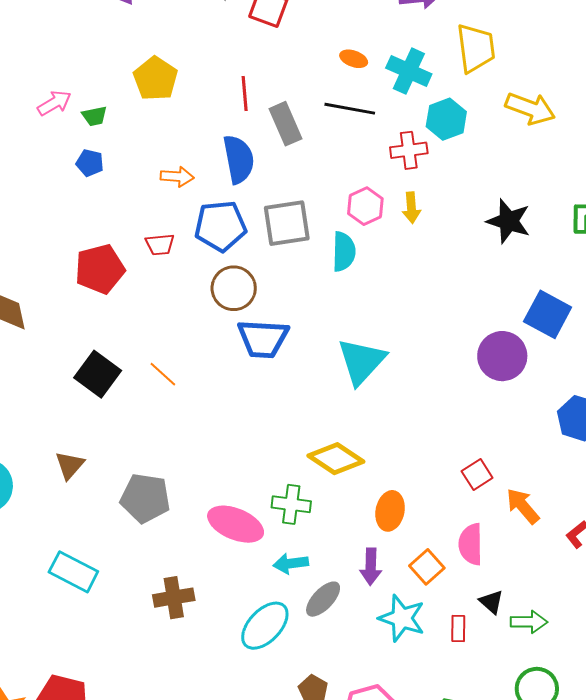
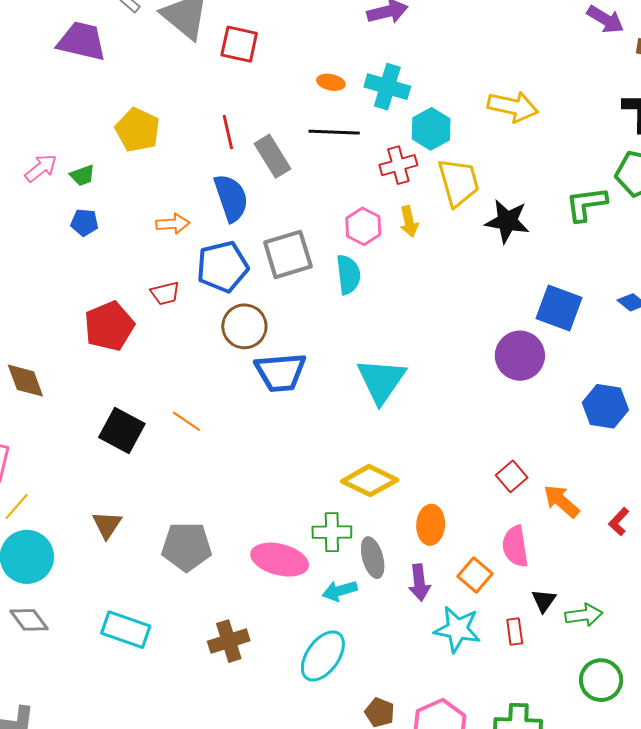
yellow trapezoid: (476, 48) -> (459, 182), moved
gray ellipse: (323, 599) -> (373, 558), moved, turned -51
black triangle: (491, 602) -> (544, 601), turned 32

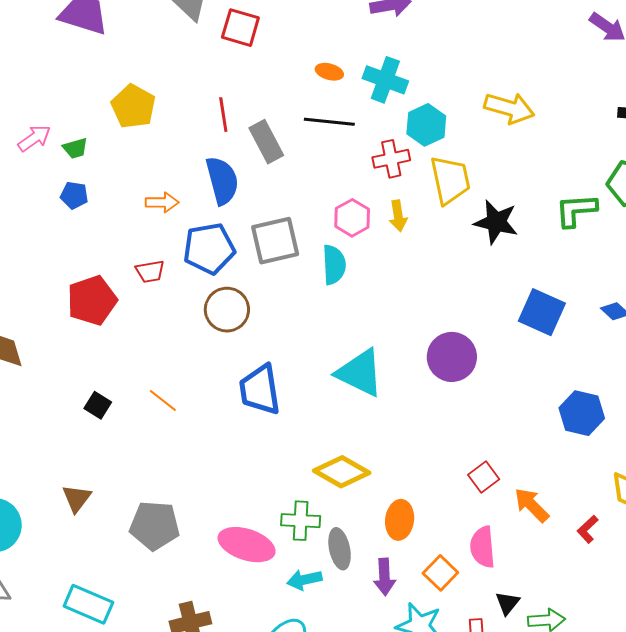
purple circle: (520, 356) -> (452, 357), moved
blue trapezoid: (280, 372) -> (260, 390), moved, turned 82
cyan triangle: (381, 381) -> (360, 373), turned -42
black square: (122, 430) -> (98, 405), size x0.6

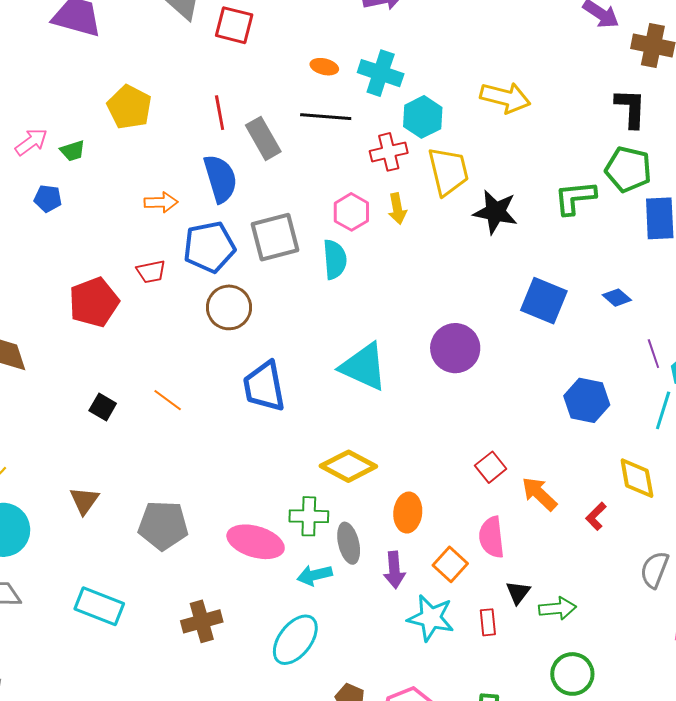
blue pentagon: (74, 195) -> (48, 198), moved

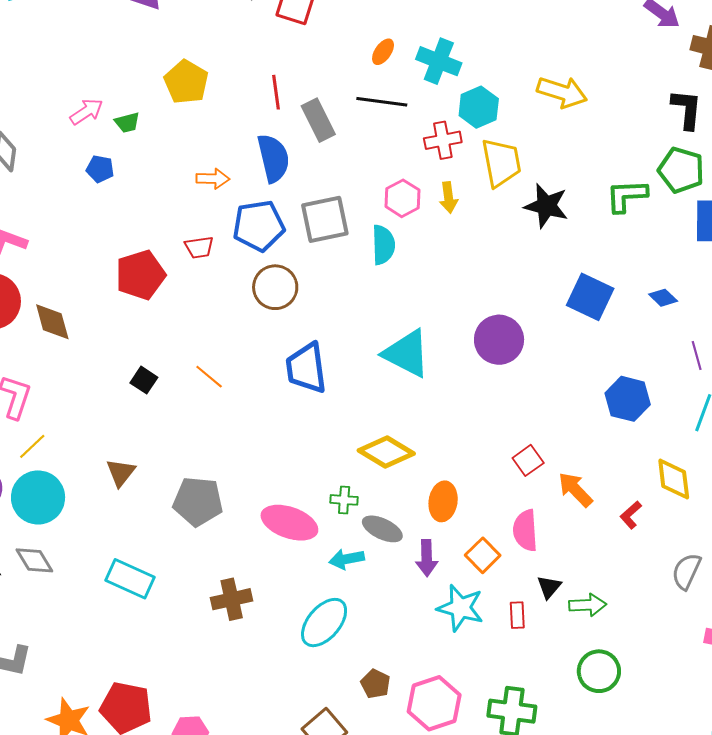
orange ellipse: (324, 67) -> (383, 52), turned -72
green cross: (309, 516) -> (344, 500), size x0.7
gray ellipse: (349, 543) -> (382, 529), turned -54

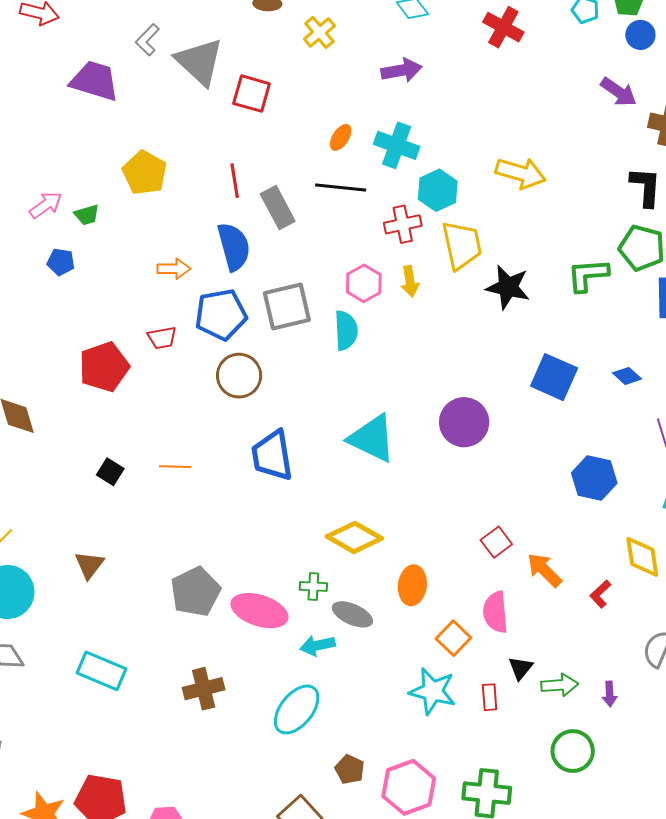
orange line: (209, 377) -> (175, 467), turned -36
gray pentagon: (198, 501) -> (195, 592), moved, turned -30
purple arrow: (427, 558) -> (610, 694), moved, size x0.7

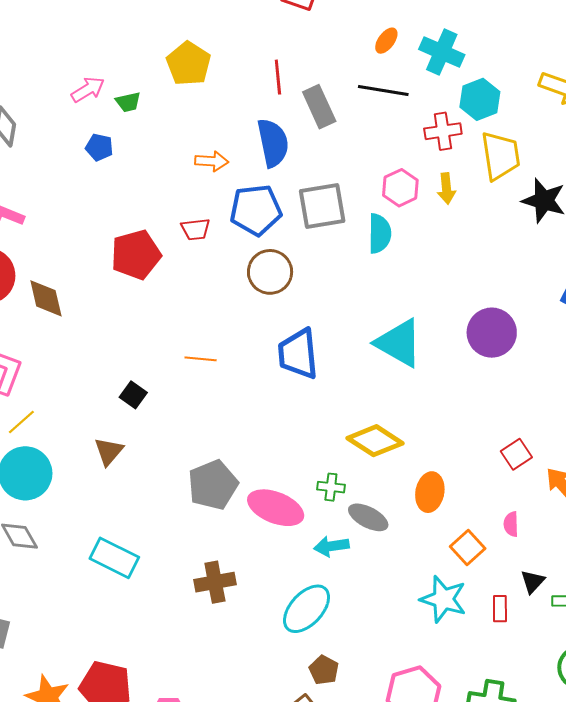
black square: (110, 472) -> (133, 395), moved
pink semicircle: (495, 612) -> (511, 524), size x0.6
brown pentagon: (350, 769) -> (324, 670), moved

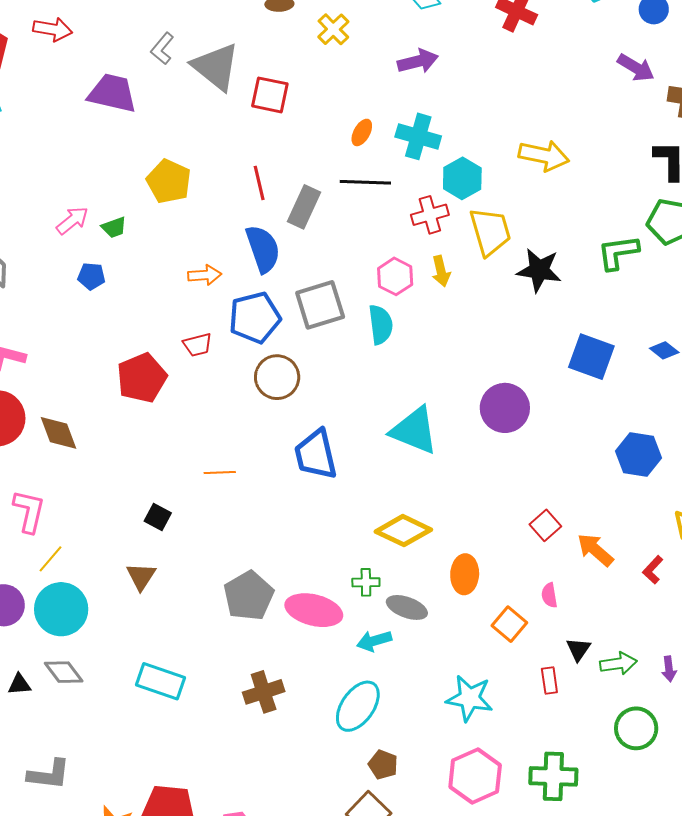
gray rectangle: (319, 107) -> (304, 207), turned 57
cyan star: (443, 599) -> (470, 698), moved

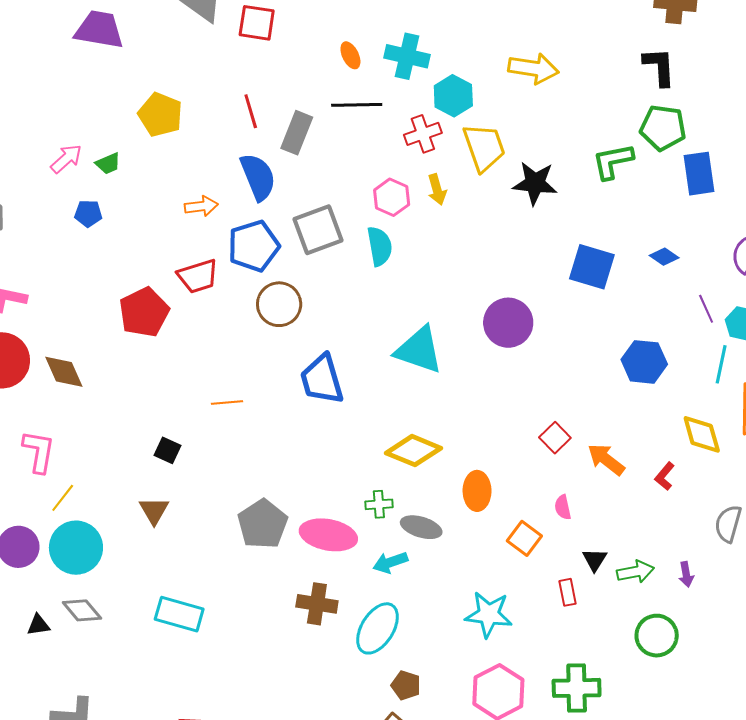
orange ellipse: (362, 132) -> (350, 55), turned -52
red trapezoid: (198, 345) -> (198, 276), size x1.4
brown cross: (264, 692) -> (317, 604), moved, turned 30

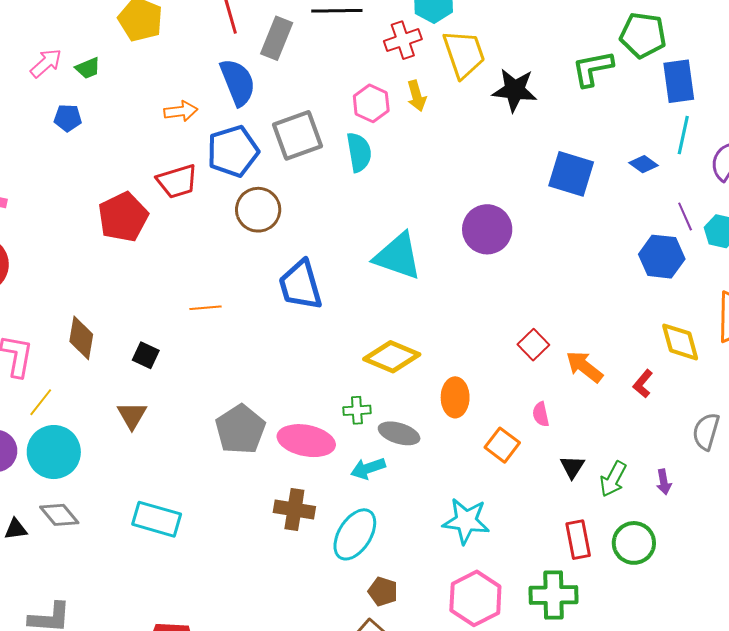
blue hexagon: (644, 362) -> (662, 257), moved
cyan line: (721, 364) -> (683, 135), moved
brown diamond: (64, 372) -> (81, 338), moved, turned 33
green arrow: (635, 572) -> (613, 479), turned 129
red rectangle: (567, 592) -> (578, 540), moved, size x1.4

